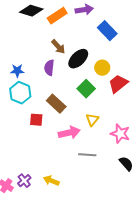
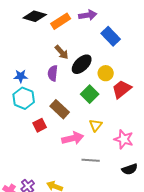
red square: (36, 120) -> (40, 125), turned -32
black semicircle: (126, 164) -> (130, 169), turned 112

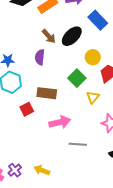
black ellipse: (82, 64) -> (72, 36), moved
brown rectangle: (60, 109) -> (47, 93), turned -36
yellow triangle: (96, 125) -> (93, 97), moved

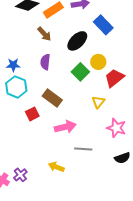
brown arrow: (49, 36) -> (44, 34), moved
green square: (77, 78) -> (80, 72), moved
brown rectangle: (47, 93) -> (52, 98), turned 30
yellow arrow: (42, 170) -> (56, 167), moved

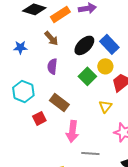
blue rectangle: (103, 25) -> (109, 44), moved
blue star: (13, 65) -> (20, 47), moved
pink arrow: (65, 127) -> (72, 131), turned 110

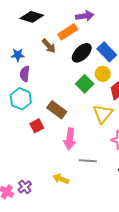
orange rectangle: (60, 14) -> (68, 32), moved
purple semicircle: (52, 66) -> (25, 74), moved
yellow triangle: (105, 106) -> (103, 114), size x1.5

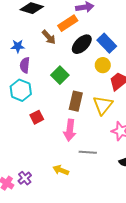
green square: (85, 84) -> (60, 75), moved
brown rectangle: (57, 110) -> (76, 101), moved, turned 66

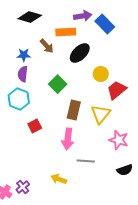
orange rectangle: (68, 23) -> (66, 32), turned 30
blue rectangle: (107, 43) -> (105, 24), moved
blue star: (18, 46) -> (24, 55), moved

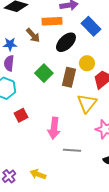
blue rectangle: (105, 24) -> (91, 26), moved
brown rectangle: (74, 110) -> (69, 77), moved
yellow arrow: (59, 179) -> (38, 174), moved

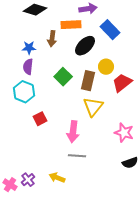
brown arrow: (33, 35) -> (52, 39), turned 49
yellow triangle: (87, 103) -> (93, 107), moved
gray line: (72, 150) -> (77, 156), moved

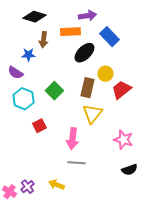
brown arrow: (52, 39) -> (43, 40), moved
purple semicircle: (28, 67) -> (15, 73), moved, turned -63
green square: (63, 77) -> (54, 91), moved

